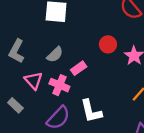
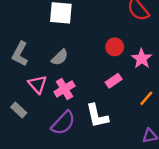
pink rectangle: (79, 68) -> (114, 81), moved
pink cross: (59, 85) -> (64, 89), turned 36

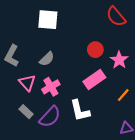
pink rectangle: (114, 81) -> (94, 80), size x1.5
gray rectangle: (19, 110) -> (26, 112), moved

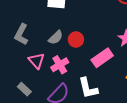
red circle: (95, 50) -> (76, 40), moved
gray rectangle: (26, 112) -> (24, 89), moved

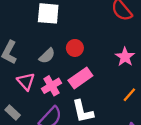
red circle: (76, 40) -> (75, 48), moved
pink rectangle: (102, 58) -> (80, 78), moved

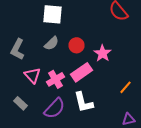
gray semicircle: (47, 56) -> (52, 43), moved
pink star: (125, 57) -> (102, 53), moved

